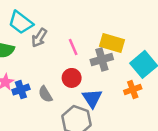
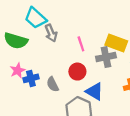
gray arrow: (39, 38) -> (51, 33), turned -60
blue triangle: (92, 98) -> (94, 91), turned -30

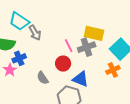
pink line: (81, 44) -> (69, 46), moved
blue cross: (31, 78) -> (19, 58), moved

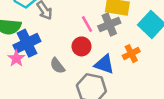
blue cross: (19, 58) -> (27, 43), size x1.5
orange cross: (113, 70) -> (131, 54), moved

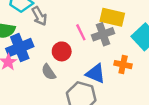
red circle: (82, 46) -> (62, 51), moved
orange cross: (131, 54) -> (123, 65), turned 35

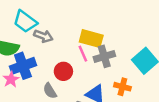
gray arrow: (39, 16) -> (43, 36), turned -42
yellow rectangle: (112, 17) -> (91, 39), moved

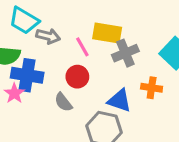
pink line: (83, 54) -> (82, 47), moved
blue cross: (23, 66) -> (27, 75), turned 35

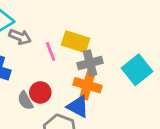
red circle: (77, 77) -> (40, 92), moved
orange cross: (152, 88) -> (87, 85), moved, size x1.4

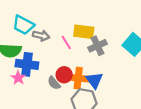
orange cross: (87, 85) -> (78, 78), moved
blue triangle: (78, 107) -> (94, 80), turned 36

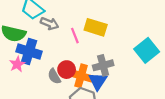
gray cross: (98, 46) -> (103, 65), moved

